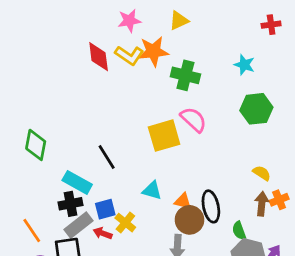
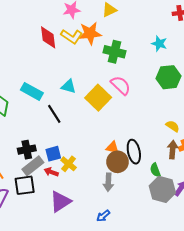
yellow square: (164, 136) -> (98, 98), turned -30
cyan rectangle: (77, 182) -> (32, 91), moved
cyan triangle: (152, 190) -> (69, 86), moved

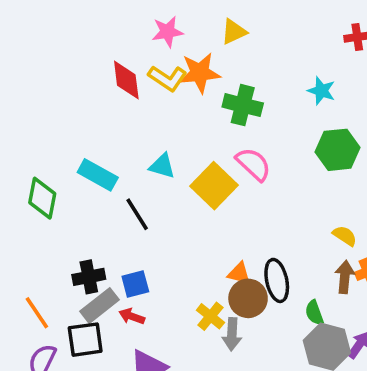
yellow cross: (69, 164) -> (210, 316), moved

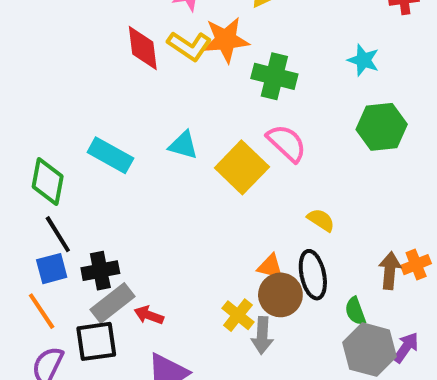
black line: (137, 214) -> (58, 234), moved
yellow semicircle: (345, 236) -> (321, 220), moved
blue square: (135, 284) -> (52, 269), moved

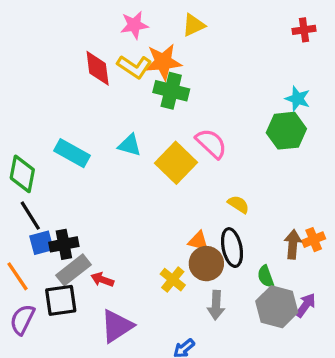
cyan star: (363, 60) -> (298, 99), moved
green cross: (274, 76) -> (171, 91), moved
blue square: (52, 269) -> (42, 243), moved
gray arrow: (262, 335) -> (216, 305), moved

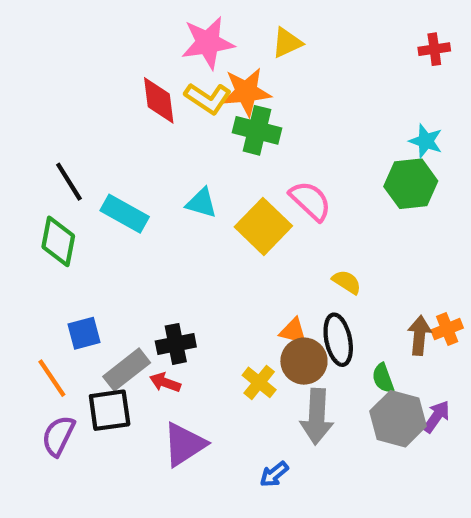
pink star: (134, 25) -> (208, 43), size x1.4
black line: (30, 216) -> (69, 182), moved
black cross: (64, 244) -> (176, 344), moved
gray arrow: (216, 305) -> (317, 417), size x1.4

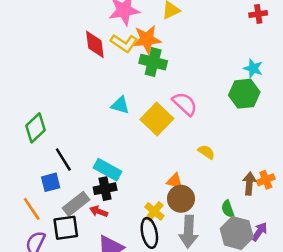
black line: (69, 182) -> (63, 160), moved
cyan rectangle: (125, 214) -> (108, 170), moved
green diamond: (58, 241) -> (35, 128), turned 36
black ellipse: (338, 340) -> (149, 233), moved

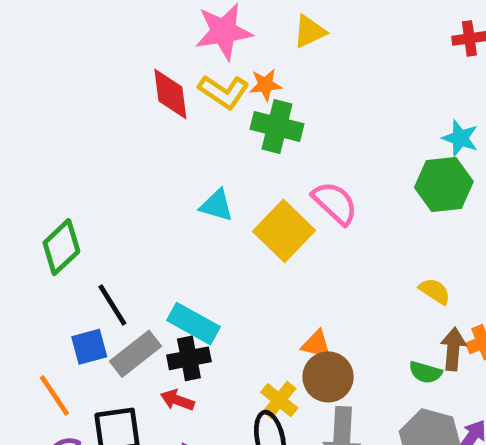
orange star: (147, 39) -> (265, 85), size x0.6
yellow semicircle: (206, 152) -> (435, 291), moved
gray rectangle: (76, 204) -> (136, 354), moved
green semicircle: (228, 209) -> (425, 372), moved, turned -54

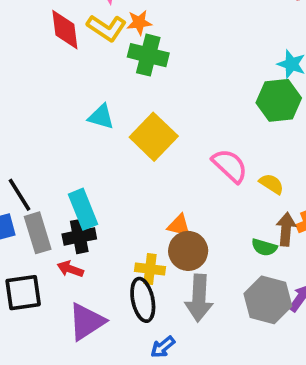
pink semicircle: (335, 203) -> (230, 166), moved
cyan rectangle: (194, 324) -> (83, 209), turned 39
gray rectangle: (136, 354) -> (38, 233), turned -69
yellow cross: (279, 400) -> (150, 269), turned -32

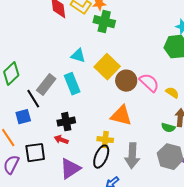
cyan rectangle: (83, 209) -> (72, 84), moved
orange triangle: (179, 226) -> (121, 116), size x1.6
gray rectangle: (38, 233) -> (46, 85), moved, turned 55
brown circle: (188, 251) -> (126, 81), moved
black ellipse: (143, 300) -> (101, 157), turned 35

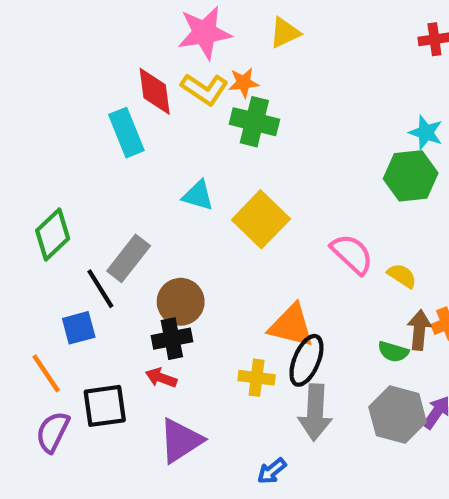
brown circle: (126, 81) -> (181, 302), moved
cyan rectangle: (72, 84) -> (126, 133), moved
black ellipse: (101, 157) -> (306, 360), moved

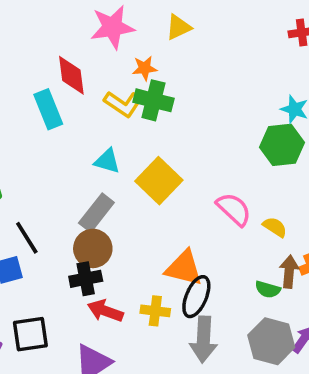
yellow L-shape: (204, 89) -> (123, 104), moved
gray rectangle: (129, 258) -> (96, 213), moved
red arrow: (161, 378) -> (105, 311), moved, size x1.4

